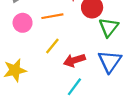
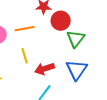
yellow line: (52, 46) -> (25, 56), turned -56

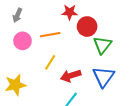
yellow line: (25, 56) -> (50, 62), turned 49

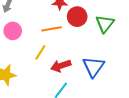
orange line: (50, 35) -> (52, 29), moved
green triangle: (102, 45) -> (105, 24), moved

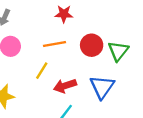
red circle: (77, 17) -> (92, 45), moved
green triangle: (105, 24) -> (118, 51), moved

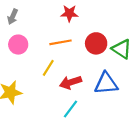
green triangle: (118, 51) -> (122, 49), turned -35
blue triangle: (102, 87) -> (106, 83), turned 50

